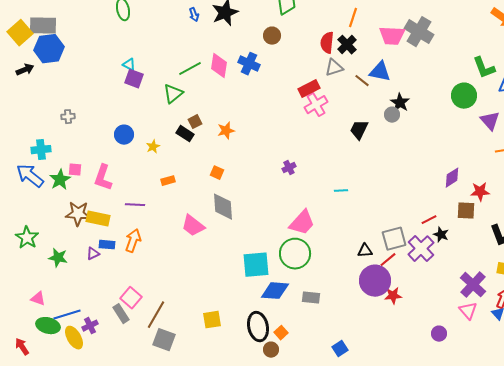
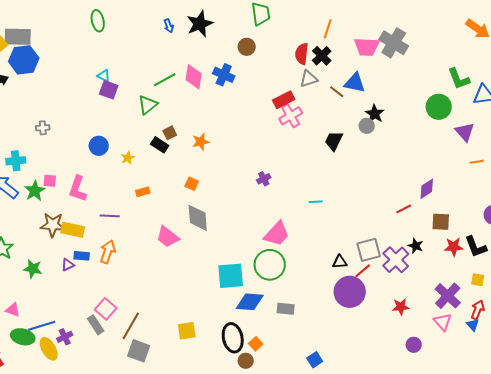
red star: (480, 192) -> (454, 247), moved
red line: (429, 220) -> (404, 209), moved
red star: (393, 296) -> (401, 307), moved

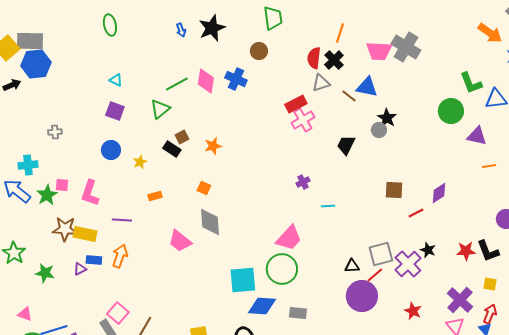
purple square: (109, 90) -> (115, 111), moved
purple triangle: (465, 132) -> (477, 136), turned -35
purple cross: (264, 179) -> (303, 182), moved
brown square: (441, 222) -> (394, 190), moved
red star: (401, 307) -> (413, 311), turned 30

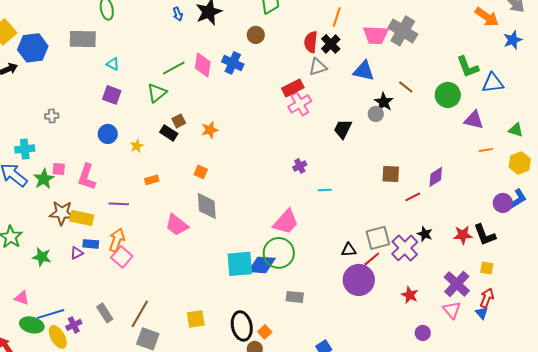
gray rectangle: (30, 41) -> (83, 39), moved
brown line: (349, 96) -> (406, 87), moved
blue diamond: (262, 306) -> (262, 265), moved
pink square: (118, 313) -> (122, 257), moved

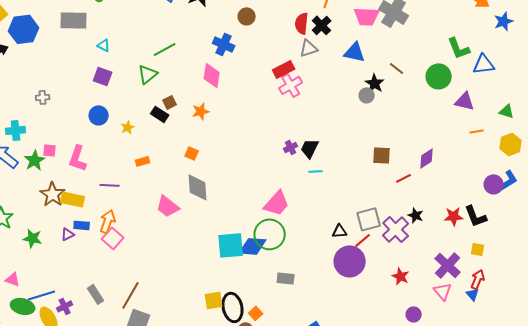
pink diamond: (203, 65) -> (212, 75), moved
black trapezoid: (343, 129) -> (310, 148), moved
brown star: (62, 213) -> (53, 194), turned 30
yellow square: (196, 319) -> (214, 300), moved

